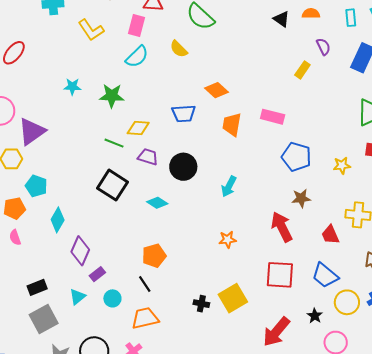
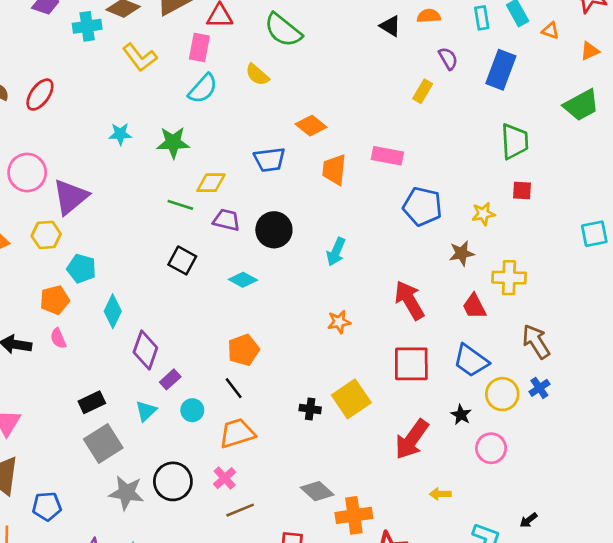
black square: (113, 185) -> (182, 260), size x0.7
brown star: (301, 198) -> (462, 253), moved

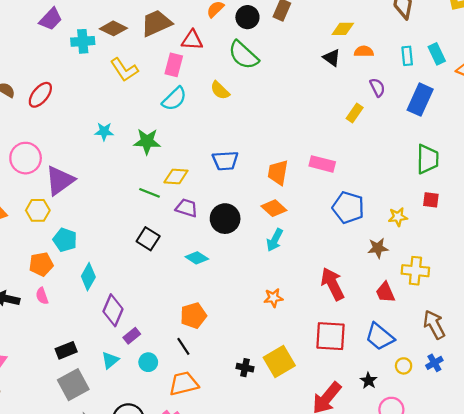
orange diamond: (311, 126) -> (274, 208), moved
yellow circle: (502, 394) -> (404, 366), size x0.6

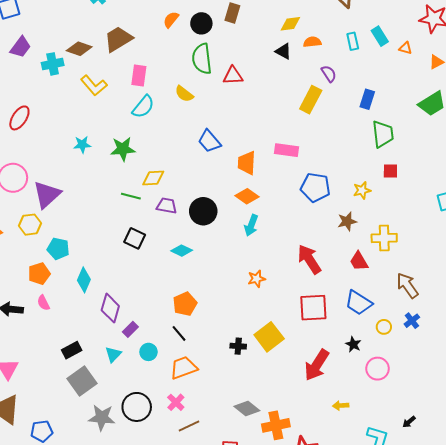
red triangle: (192, 40) -> (233, 76), moved
green semicircle: (243, 55) -> (202, 59), turned 48
blue rectangle: (420, 100) -> (367, 99), moved, size x0.7
yellow rectangle: (355, 113) -> (311, 100), size x1.5
blue trapezoid: (225, 161) -> (209, 141), moved, turned 60

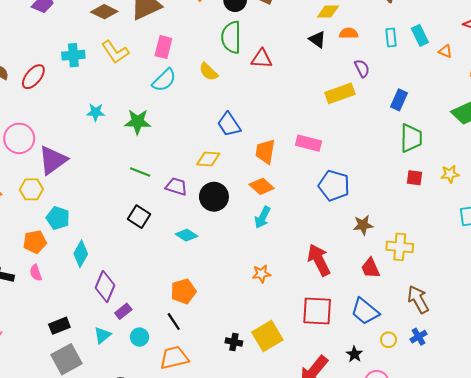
cyan cross: (53, 64) -> (73, 55), moved
yellow rectangle: (311, 100) -> (340, 93), turned 36
yellow diamond: (153, 178) -> (208, 159), moved
yellow star: (362, 190) -> (450, 174), moved

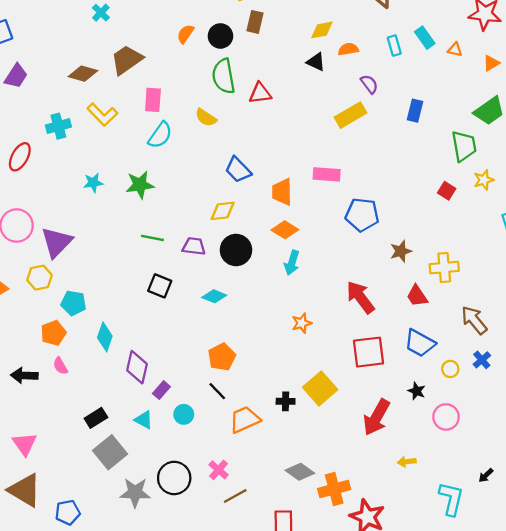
green trapezoid: (411, 138) -> (464, 146), moved
red square: (415, 178) -> (447, 191), turned 35
cyan triangle: (102, 335) -> (144, 420), turned -42
orange trapezoid: (174, 358) -> (245, 420), moved

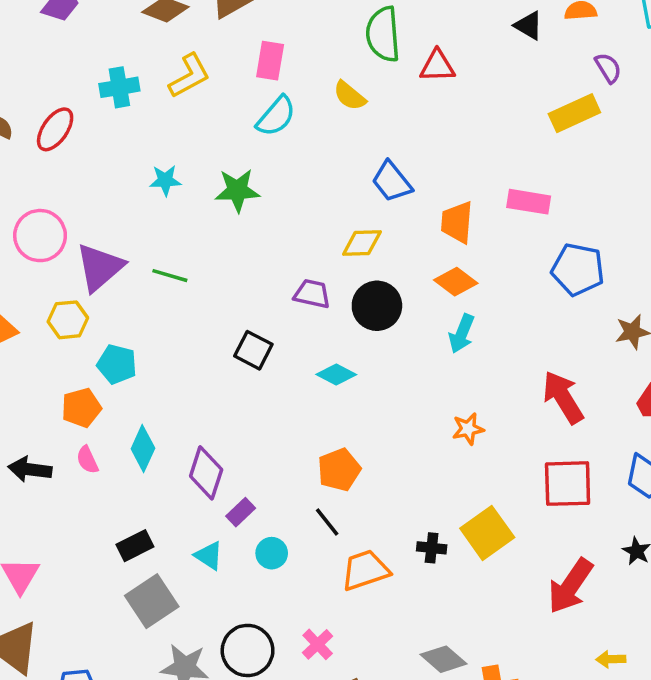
yellow L-shape: (102, 114) -> (189, 76), turned -80
green line: (152, 238) -> (170, 276), moved
cyan diamond: (105, 337) -> (143, 448), moved

